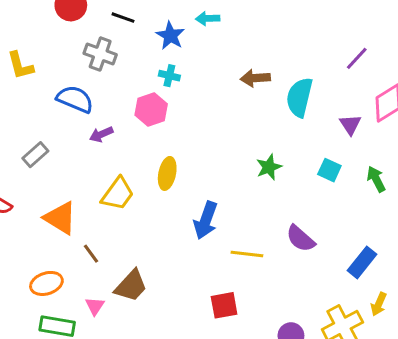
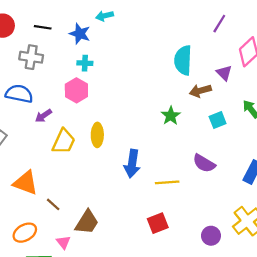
brown arrow: (255, 78) -> (200, 91), moved
cyan square: (329, 170) -> (218, 120), moved, turned -35
yellow trapezoid: (118, 194) -> (64, 141), moved

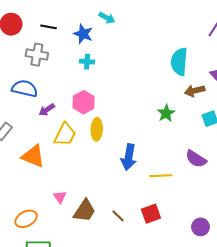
cyan arrow: (105, 16) -> (107, 18), turned -140
pink hexagon: (76, 90) -> (84, 102), moved
orange triangle: (26, 183) -> (33, 156), moved
brown line: (53, 204) -> (118, 216), moved
pink triangle: (63, 242) -> (60, 197), moved

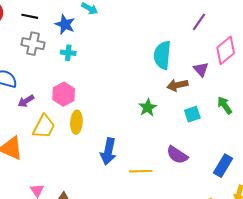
gray cross: (37, 55) -> (33, 44), moved

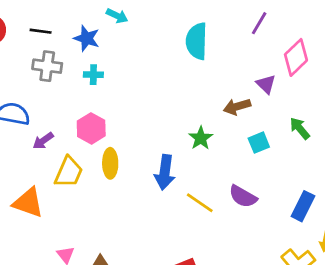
cyan semicircle: (162, 55) -> (197, 41), moved
blue arrow: (108, 151) -> (165, 172), moved
yellow line: (141, 171) -> (200, 203), moved, turned 40

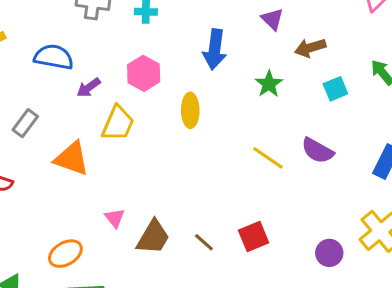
purple triangle: (266, 84) -> (272, 19), moved
yellow ellipse: (110, 163) -> (190, 110), moved
blue arrow: (165, 172) -> (215, 49), moved

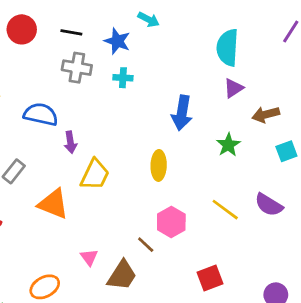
purple triangle: (272, 19) -> (233, 88), turned 40
pink hexagon: (144, 73) -> (171, 222), moved
purple arrow: (89, 88) -> (70, 142), turned -65
brown line: (204, 242) -> (146, 245), moved

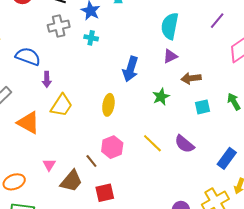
gray cross: (77, 68) -> (59, 26), turned -30
red square: (210, 278) -> (105, 193), moved

